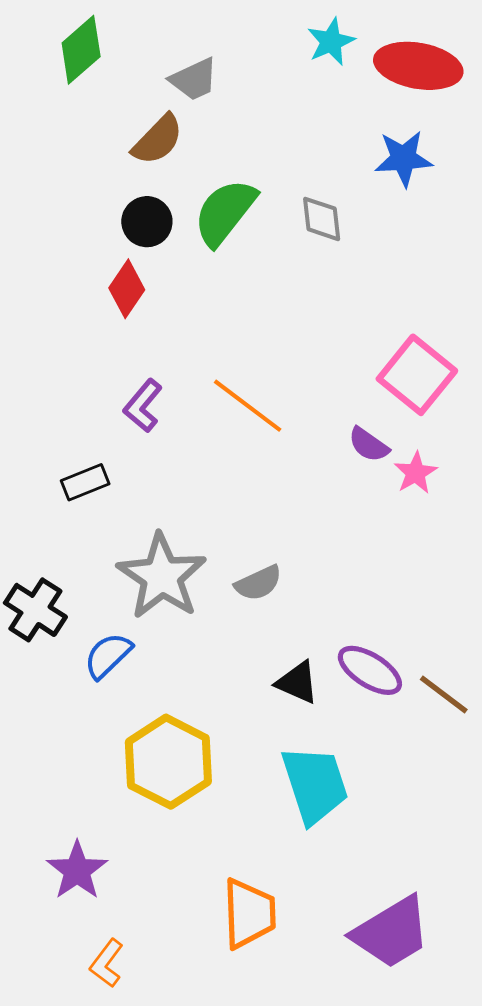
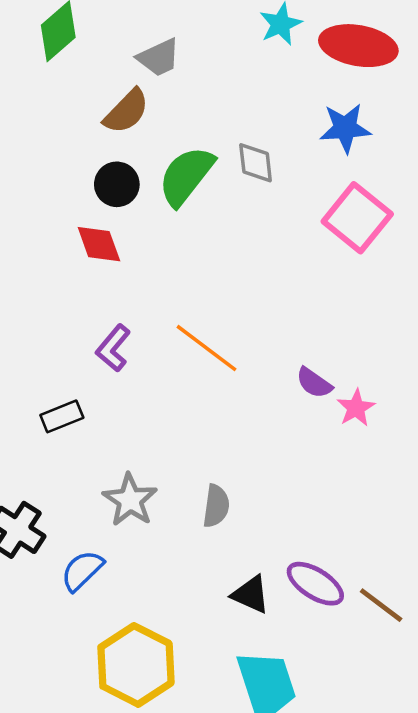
gray diamond: (322, 219) -> (256, 163), moved
red diamond: (127, 289) -> (99, 244), turned -54
pink square: (417, 375) -> (357, 218), moved
gray star: (162, 576) -> (130, 500), size x0.7
gray semicircle: (258, 583) -> (216, 506), turned -57

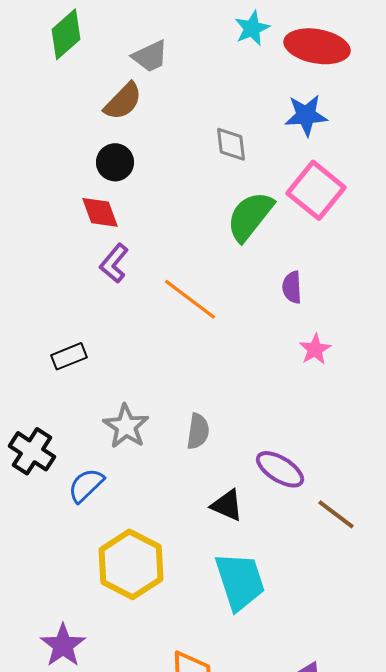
green semicircle: (186, 176) -> (250, 216), moved
purple L-shape: (113, 348) -> (114, 263), moved
purple semicircle: (314, 383) -> (292, 287), moved, turned 52
purple ellipse: (315, 584) -> (280, 469), moved

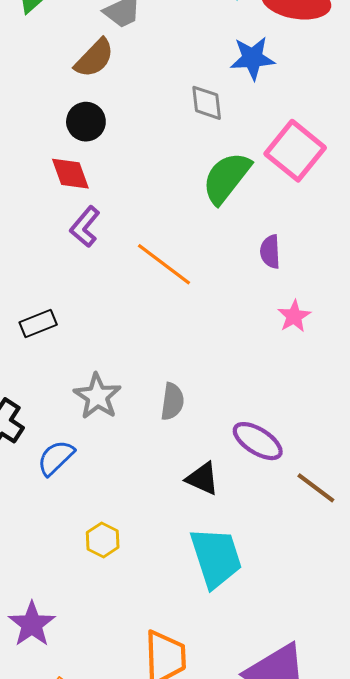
blue star: (306, 115) -> (252, 58), moved
yellow hexagon: (131, 564) -> (103, 540), size x0.5

